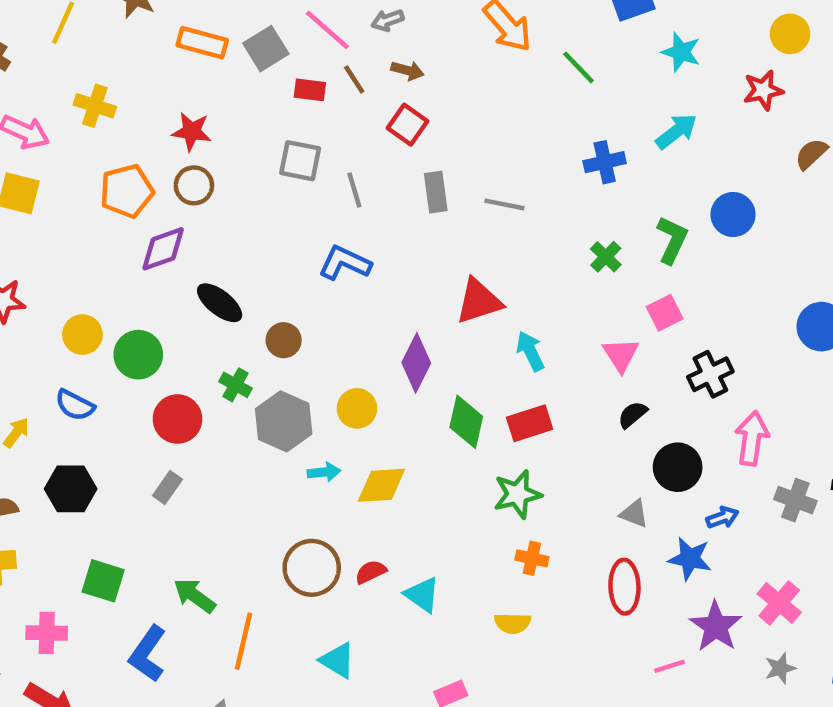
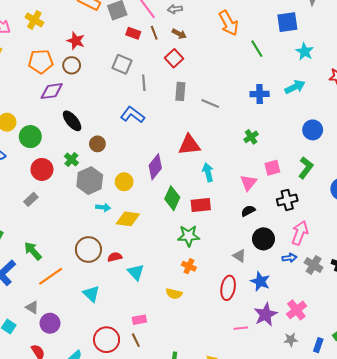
green L-shape: (672, 240) -> (306, 168), moved
blue arrow: (722, 518) -> (289, 258), moved
orange line: (243, 641) -> (51, 276), turned 30

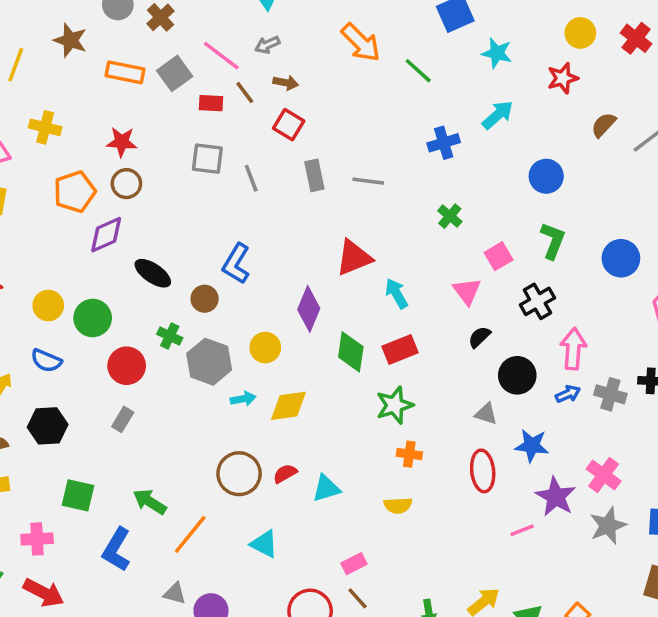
blue L-shape: (132, 115) -> (236, 264), moved, turned -80
cyan triangle: (136, 272) -> (326, 488), turned -48
gray star: (291, 340) -> (608, 526), size x1.5

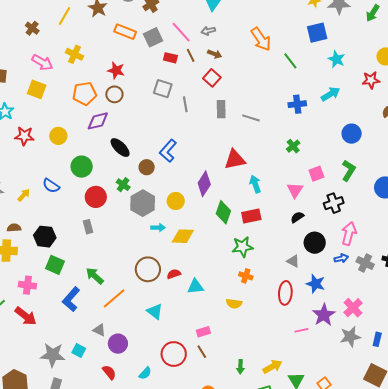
yellow circle: (48, 305) -> (58, 136), moved
gray rectangle: (123, 419) -> (88, 227), turned -56
black hexagon: (48, 426) -> (45, 237), moved

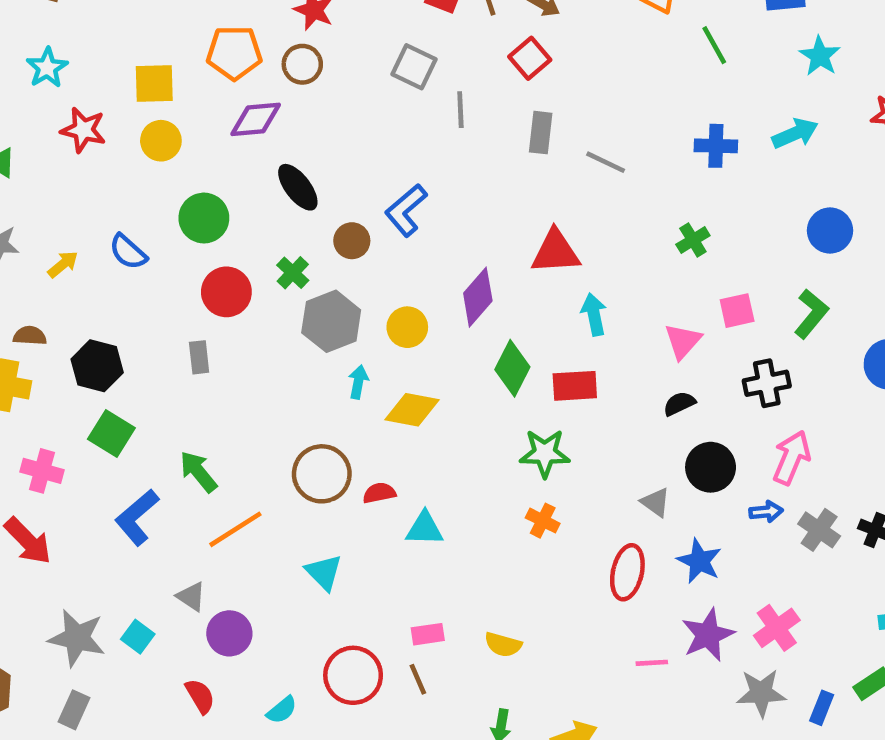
yellow square: (37, 89) -> (154, 84), moved, turned -30
cyan arrow: (158, 228) -> (358, 382), turned -88
yellow semicircle: (234, 304) -> (503, 645), moved

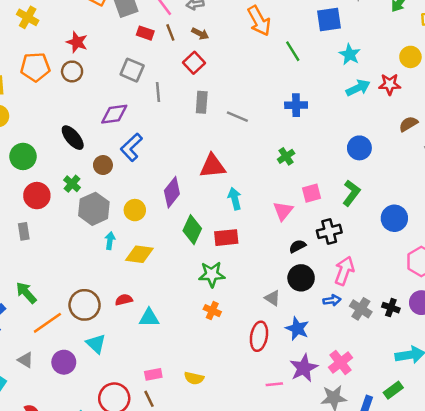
purple diamond: (256, 119) -> (114, 114), moved
cyan arrow: (795, 134) -> (358, 88), moved
black semicircle: (679, 404) -> (297, 246), moved
brown circle: (322, 474) -> (85, 305), moved
purple circle: (229, 633) -> (64, 362), moved

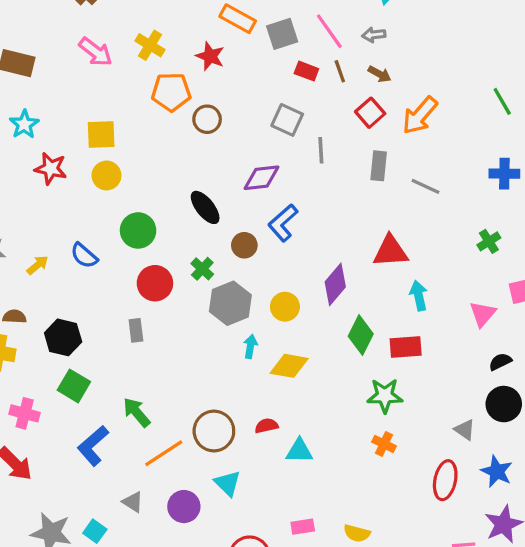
orange arrow: (259, 21) -> (420, 115), moved, turned 68
red star: (77, 42) -> (210, 56), moved
orange pentagon: (35, 67) -> (171, 92), moved

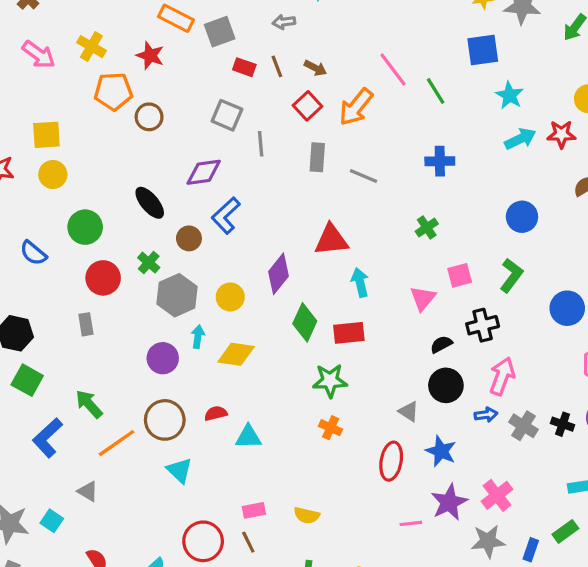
pink line: (329, 31) -> (393, 70), moved
gray arrow: (374, 35) -> (284, 22), moved
purple circle: (184, 507) -> (163, 358), moved

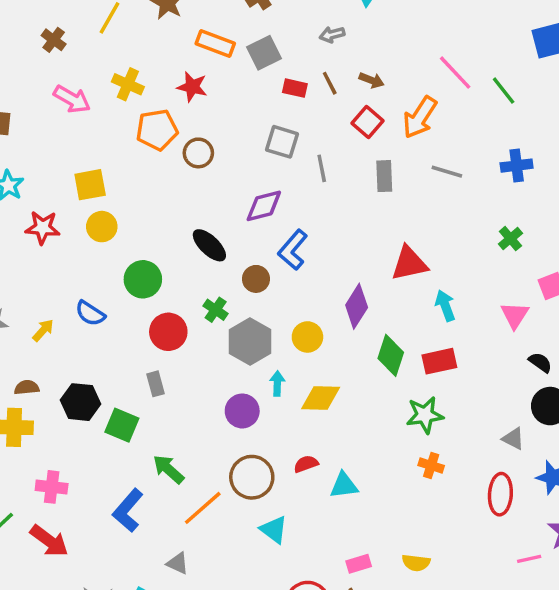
gray line: (364, 176) -> (447, 172), moved
black semicircle: (441, 344) -> (540, 362), turned 70
green square: (27, 380) -> (122, 425), moved

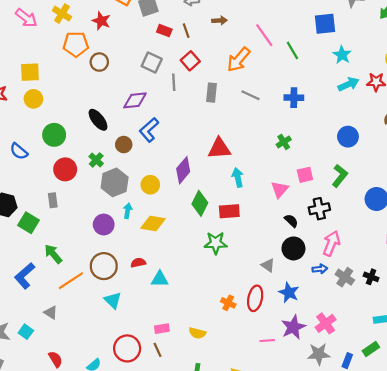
brown arrow: (371, 80) -> (219, 21), moved, turned -32
red square: (367, 122) -> (190, 61), moved
orange cross: (431, 465) -> (228, 303), moved

